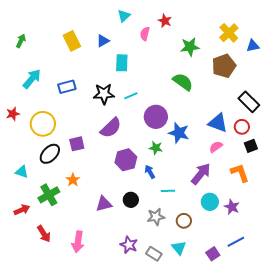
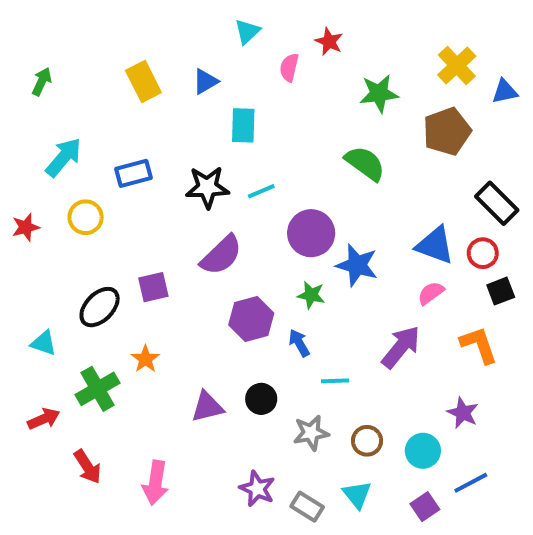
yellow circle: (43, 124) -> (86, 217), moved, size x0.7
cyan circle: (210, 202) -> (423, 451), moved

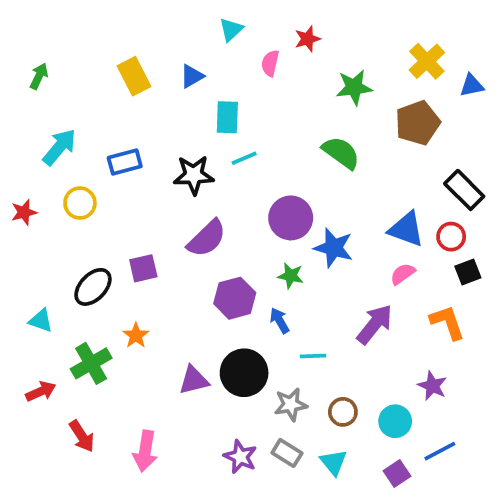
red star: (329, 42) -> (307, 39), turned 30
cyan line: (261, 191) -> (244, 158), moved
black circle: (261, 399) -> (244, 373), size x1.6
gray rectangle: (307, 507) -> (287, 453), moved

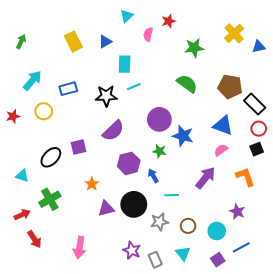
brown pentagon: (418, 123) -> (230, 87), moved, turned 30
red circle: (451, 237) -> (259, 129), moved
orange star: (136, 335) -> (92, 184), moved
red arrow: (82, 436) -> (34, 239), moved
gray rectangle: (287, 453) -> (155, 260), moved, turned 35

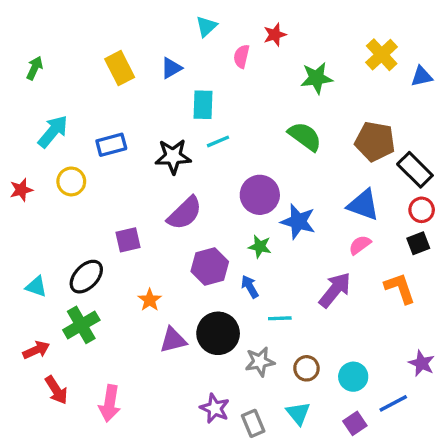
black ellipse: (51, 157) -> (86, 277), moved
purple star: (237, 212) -> (422, 363), moved
pink arrow: (80, 247) -> (110, 403), moved

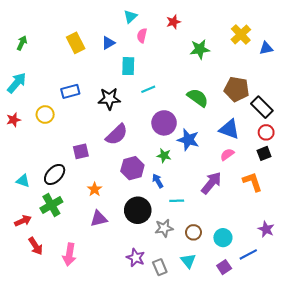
pink semicircle: (241, 56) -> (142, 36), moved
cyan arrow: (53, 131) -> (17, 83), moved
green semicircle: (305, 136) -> (198, 98), moved
cyan line: (218, 141) -> (148, 89), moved
purple triangle: (173, 340) -> (99, 219), moved

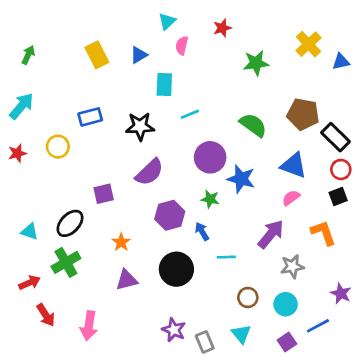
gray star: (164, 228) -> (292, 266), moved

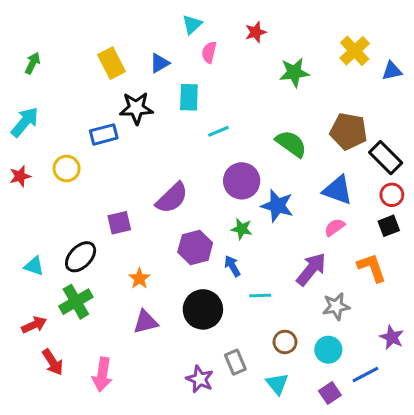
black star: (140, 126) -> (136, 108), moved
gray rectangle: (205, 342) -> (235, 362), moved

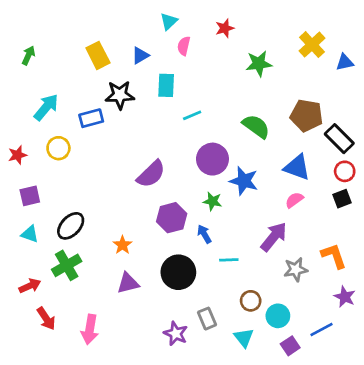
cyan arrow: (25, 122) -> (46, 107), moved
purple square: (119, 223) -> (30, 196), moved
orange L-shape: (372, 268) -> (334, 256), moved
cyan circle: (328, 350) -> (278, 316), moved

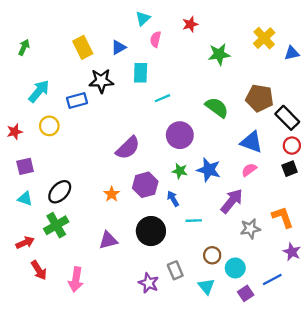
blue star: (244, 181) -> (209, 170), moved
orange star: (122, 245) -> (112, 194), moved

